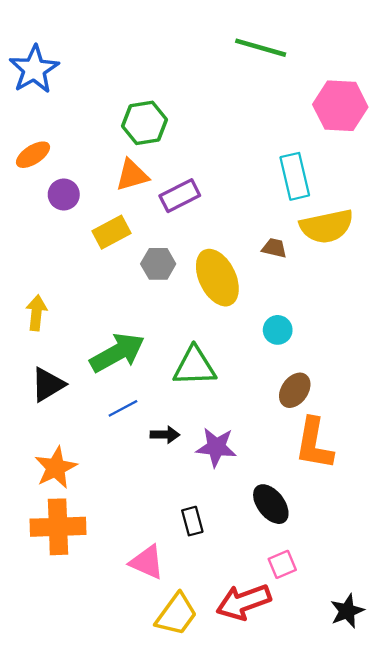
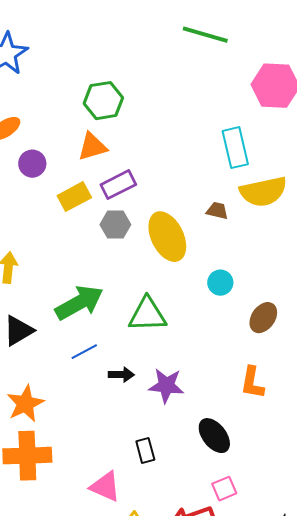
purple rectangle: (180, 196) -> (118, 185), moved
brown ellipse: (295, 390) -> (263, 318), moved
orange L-shape: (314, 444) -> (252, 383), size x0.7

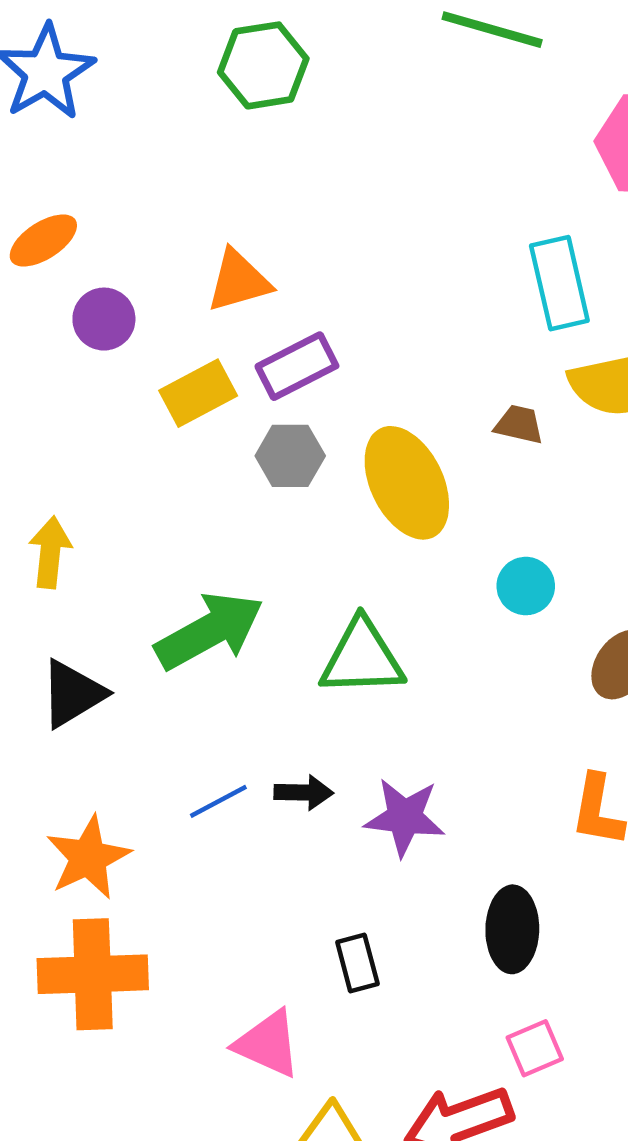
green hexagon: (103, 101) -> (263, 65), moved
blue line: (84, 352) -> (218, 801), moved
black ellipse: (214, 436) -> (512, 929), turned 39

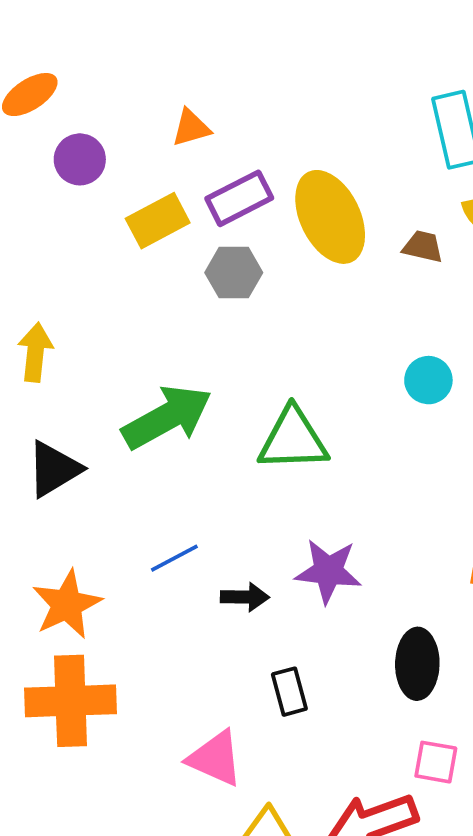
orange triangle: (239, 281) -> (191, 128), size x0.7
yellow ellipse: (407, 483) -> (330, 217), moved
black arrow: (304, 792) -> (245, 597), moved
pink square: (535, 1048) -> (436, 762), turned 33

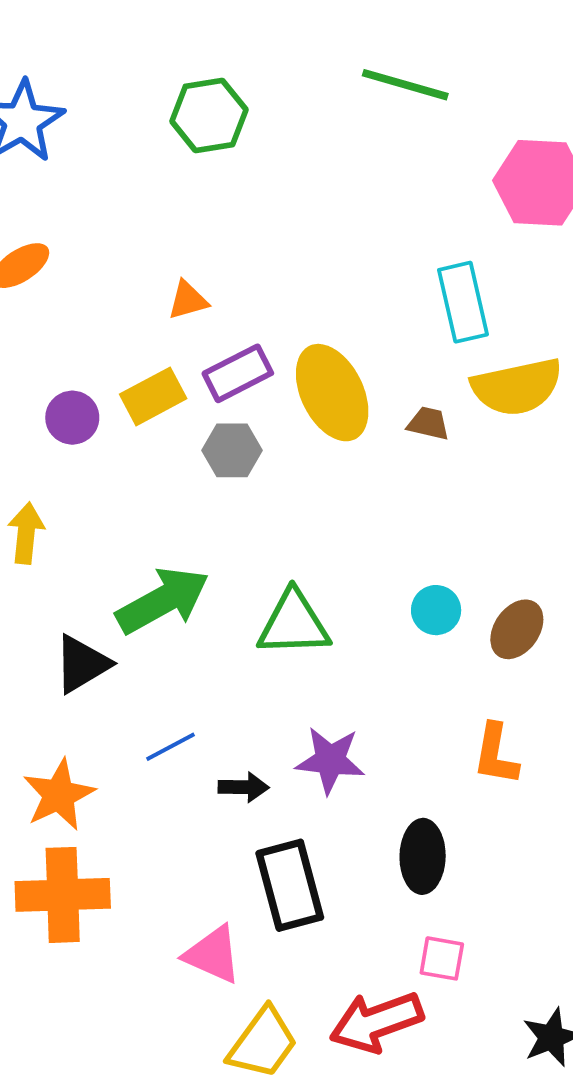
purple circle: (80, 159) -> (72, 418), moved
cyan circle: (428, 380) -> (436, 610), moved
black triangle: (54, 469) -> (82, 664), moved
black rectangle: (289, 692) -> (290, 885), size x1.8

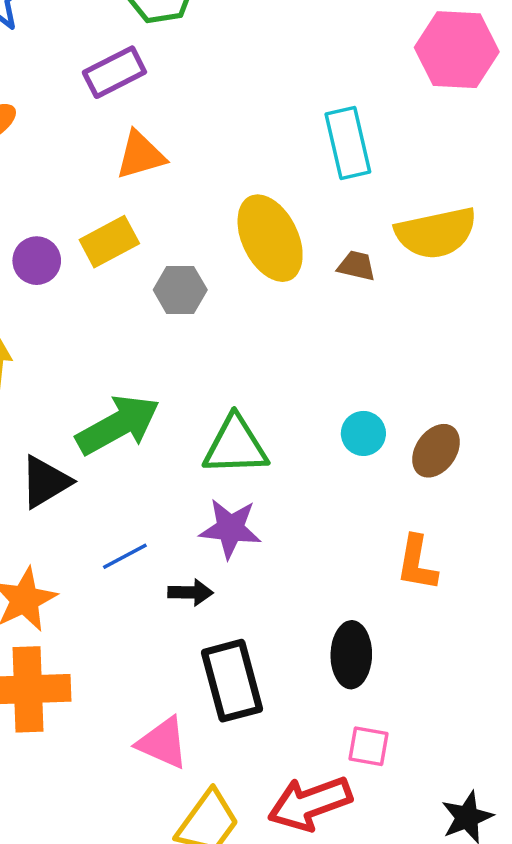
orange triangle: (188, 300) -> (140, 155), size x1.4
cyan rectangle: (463, 302) -> (348, 143), moved
purple rectangle: (238, 373) -> (114, 72), moved
purple star: (330, 760) -> (230, 529), moved

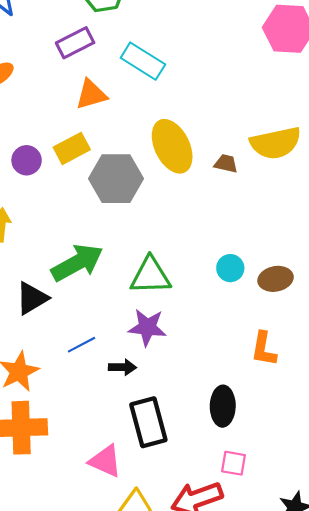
cyan rectangle: (348, 143) -> (143, 61), moved, turned -45
gray hexagon: (180, 290) -> (116, 179), size x1.6
brown ellipse: (436, 451) -> (276, 279), turned 44

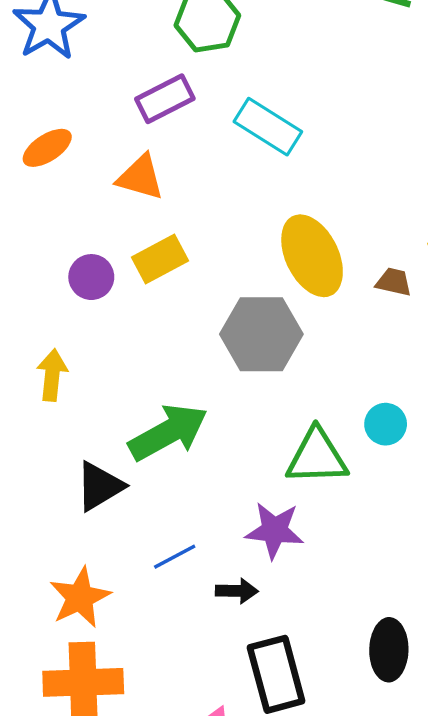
orange triangle: (91, 95) -> (140, 177), moved, turned 32
gray hexagon: (116, 179) -> (261, 334), moved
cyan circle: (230, 268) -> (386, 424), moved
green triangle: (151, 276) -> (317, 457), moved

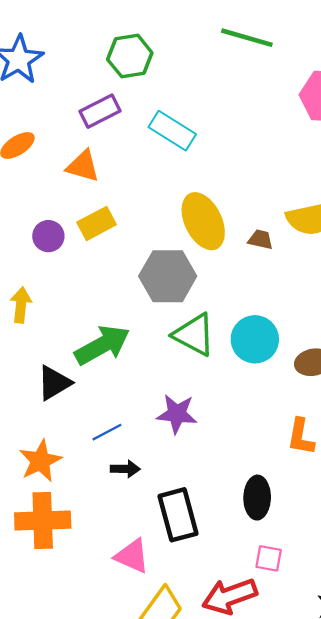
cyan circle: (386, 424) -> (255, 339), size x1.6
green triangle: (317, 457) -> (194, 335), moved, turned 30
black arrow: (237, 591) -> (125, 469), moved

